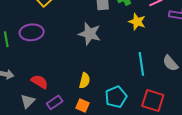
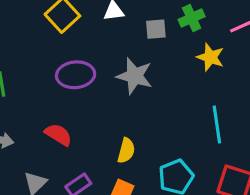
purple ellipse: (32, 32) -> (76, 75), moved
red semicircle: (40, 82) -> (58, 135), moved

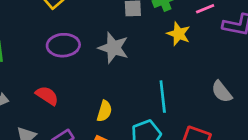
cyan line: (217, 125) -> (163, 97), moved

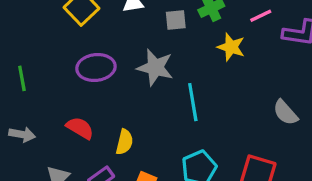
cyan line: (163, 97) -> (193, 102), moved
yellow semicircle: (104, 111) -> (124, 142), moved

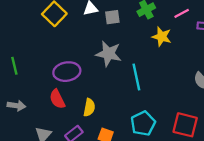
gray square: (176, 20) -> (112, 17), moved
purple ellipse: (96, 67) -> (67, 72), moved
red semicircle: (80, 128) -> (57, 99), turned -144

